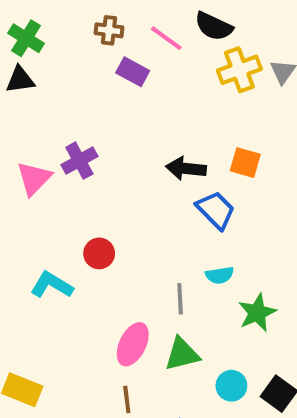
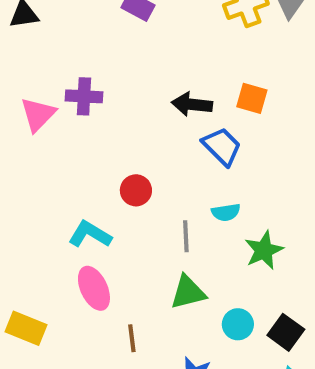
purple cross: (79, 161) -> (84, 96), turned 32
red circle: (99, 253) -> (136, 190), moved
cyan L-shape: (52, 285) -> (90, 234), moved
pink ellipse: (133, 344) -> (94, 288), moved, turned -51

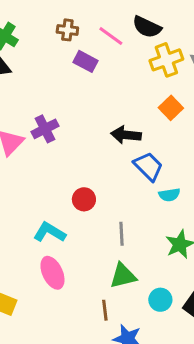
purple cross: (84, 96) -> (45, 129), turned -30
orange square: (252, 98) -> (171, 108), moved, turned 30
cyan semicircle: (226, 212) -> (169, 195), moved
brown line: (132, 338) -> (105, 310), moved

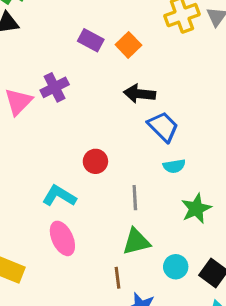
purple rectangle: (85, 61) -> (91, 40), moved
orange square: (171, 108) -> (128, 45), moved
cyan semicircle: (169, 195) -> (174, 166), moved

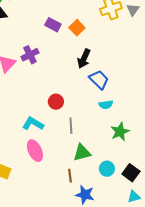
black arrow: (140, 94) -> (84, 59), turned -72
gray line: (135, 198) -> (71, 126), moved

